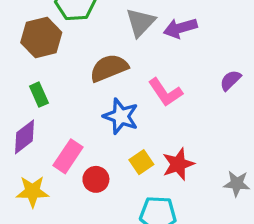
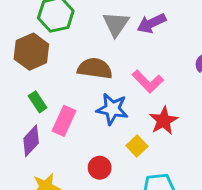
brown semicircle: (109, 68) -> (95, 68), turned 40
pink rectangle: (68, 156) -> (64, 121), moved
red star: (178, 164) -> (164, 121), moved

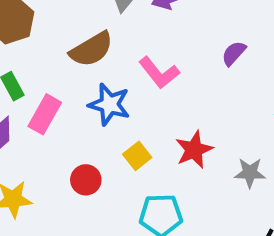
brown semicircle: (95, 68) -> (91, 49), turned 136
red star: (164, 121) -> (194, 150), moved

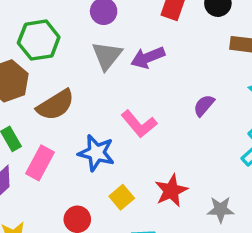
brown semicircle: (91, 49) -> (56, 105), moved

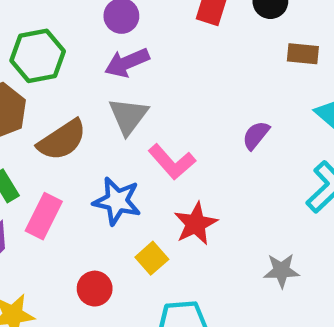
gray triangle: (107, 56) -> (128, 116), moved
purple arrow: (148, 58) -> (127, 63), moved
red star: (171, 191) -> (196, 224), moved

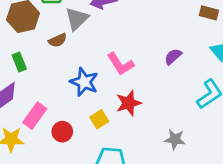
gray triangle: (128, 116) -> (77, 19), moved
brown semicircle: (62, 140) -> (58, 40), size x0.6
pink rectangle: (44, 216) -> (35, 116), moved

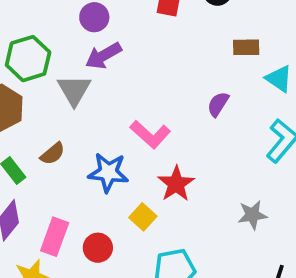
brown rectangle: (209, 13) -> (246, 47), moved
brown semicircle: (58, 40) -> (53, 154), moved

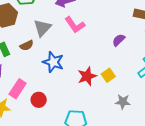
gray triangle: (74, 90) -> (42, 28), moved
pink L-shape: (150, 134) -> (75, 25), moved
yellow square: (143, 217) -> (108, 75), moved

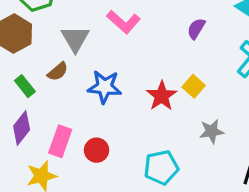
gray star: (123, 102) -> (212, 131), moved

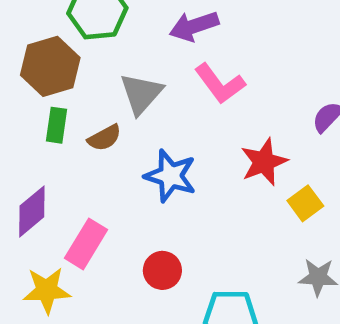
green rectangle: (25, 86) -> (56, 125), moved, turned 35
red star: (162, 96) -> (264, 162), moved
red circle: (97, 150) -> (162, 270), moved

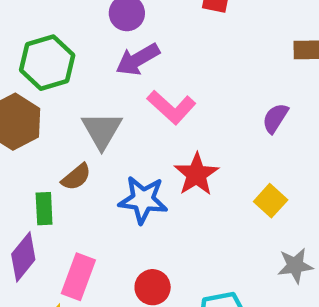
green rectangle: (56, 125) -> (44, 209), moved
red star: (264, 162) -> (196, 174), moved

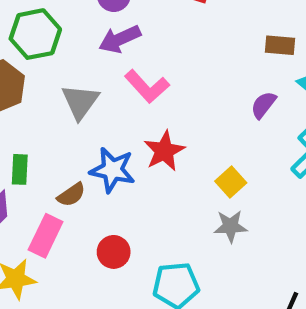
purple semicircle: (275, 118) -> (263, 105), moved
brown semicircle: (76, 177) -> (71, 195), moved
gray star: (295, 266) -> (230, 226), moved

